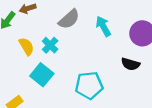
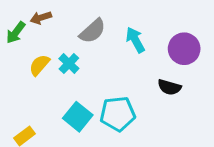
yellow semicircle: (26, 46) -> (39, 65), turned -108
cyan square: (42, 75) -> (78, 117), moved

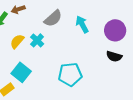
black semicircle: (169, 87) -> (114, 56), moved
cyan square: (78, 117) -> (21, 72), moved

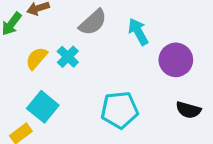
purple circle: (115, 30) -> (176, 60), moved
black semicircle: (114, 56) -> (188, 110), moved

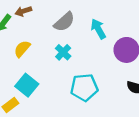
cyan cross: (68, 57) -> (63, 52), moved

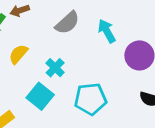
cyan cross: (63, 52) -> (55, 68), moved
cyan square: (27, 85) -> (40, 96), moved

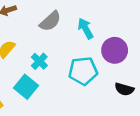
cyan pentagon: (90, 99) -> (83, 71), moved

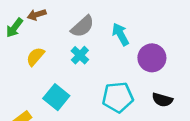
cyan cross: (39, 61) -> (80, 55), moved
cyan pentagon: (83, 71) -> (118, 97), moved

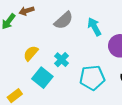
cyan cross: (80, 55) -> (61, 60), moved
yellow semicircle: (35, 57) -> (31, 53), moved

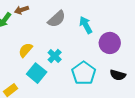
cyan pentagon: (92, 78) -> (84, 73), turned -30

